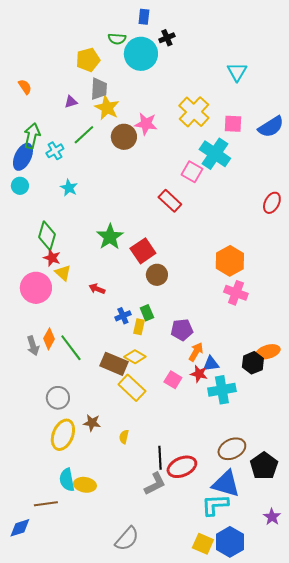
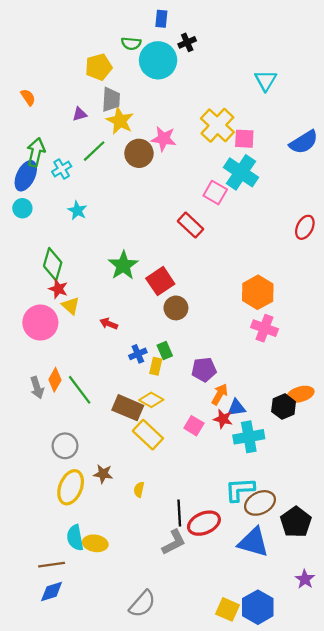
pink square: (233, 124) -> (244, 139), moved
cyan L-shape: (215, 505) -> (240, 490), moved
blue diamond: (20, 528) -> (52, 592), moved

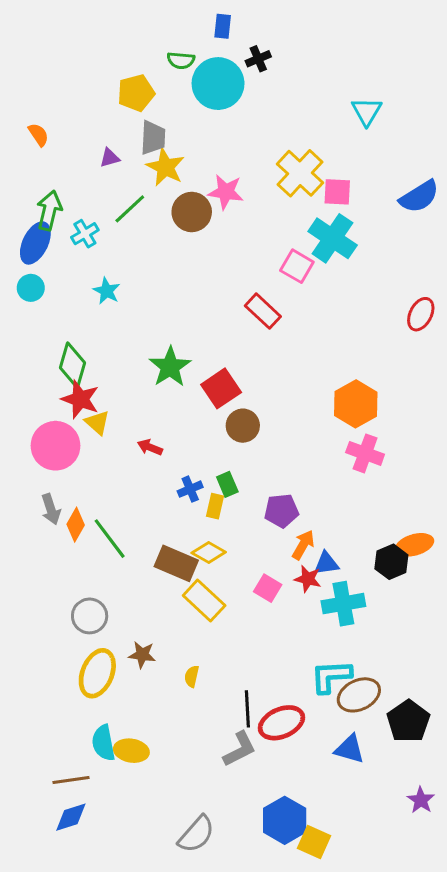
red star: (58, 289) -> (80, 399), size x1.4
gray arrow: (37, 388) -> (51, 509), moved
blue triangle: (253, 542) -> (350, 749), size x0.7
blue hexagon: (258, 607) -> (285, 820), moved

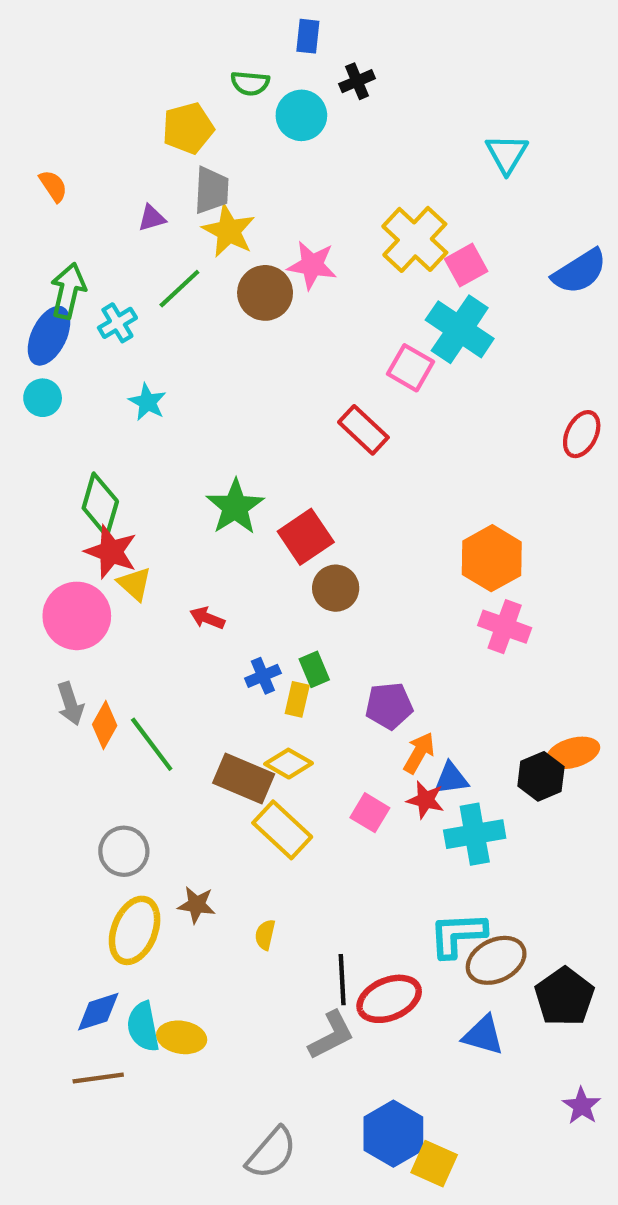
cyan circle: (218, 84) -> (301, 115), size x0.7
pink square: (337, 192) -> (466, 265), turned -32
blue diamond: (71, 817) -> (98, 1012), moved

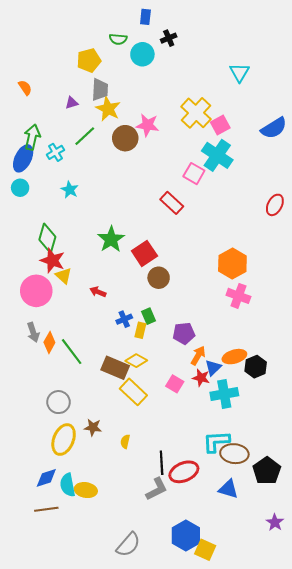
orange ellipse: (573, 753) -> (234, 357), moved
blue triangle: (451, 779) -> (213, 368), turned -36
brown ellipse: (496, 960) -> (234, 454), turned 32

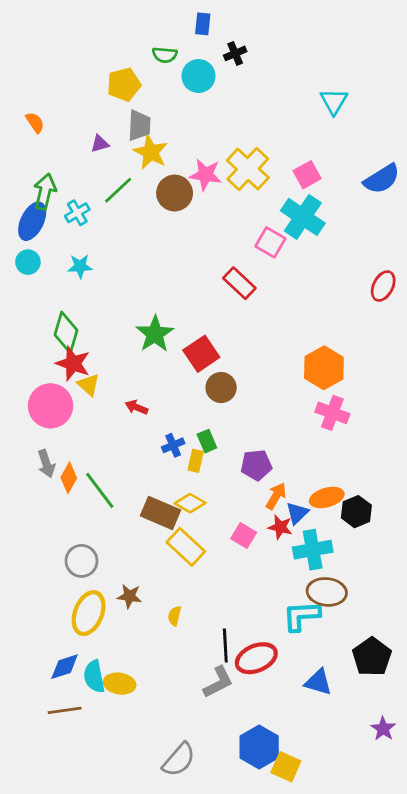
yellow cross: (196, 113) -> (248, 169), moved
cyan star: (70, 190) -> (80, 266), moved, turned -30
brown ellipse: (234, 454) -> (327, 592), moved

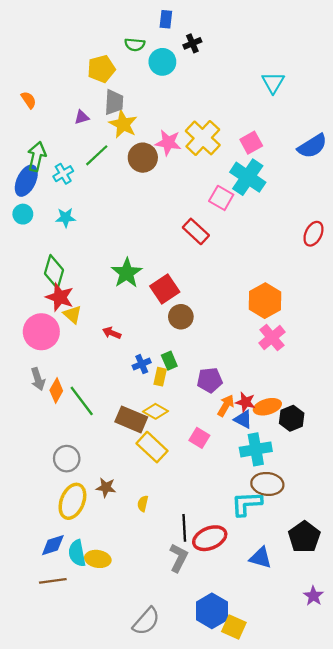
pink cross: (332, 413) -> (272, 338), turned 30
blue triangle: (297, 513) -> (243, 419), turned -48
red star: (280, 527) -> (245, 402), moved
gray L-shape: (218, 682) -> (179, 558), turned -36

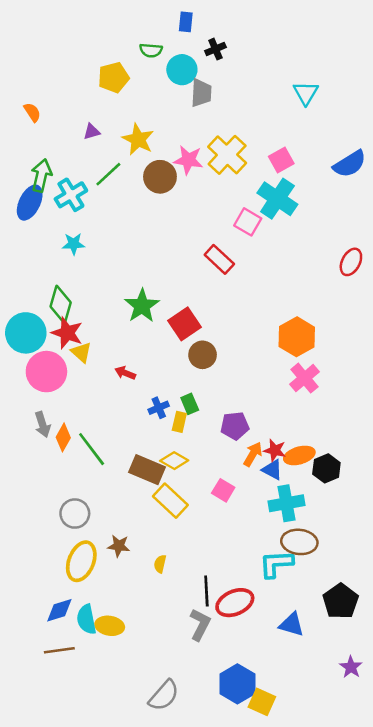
gray trapezoid: (114, 102) -> (201, 93), moved
cyan cross: (63, 174) -> (71, 195), size x1.4
cyan circle: (23, 214) -> (26, 333), moved, size x1.8

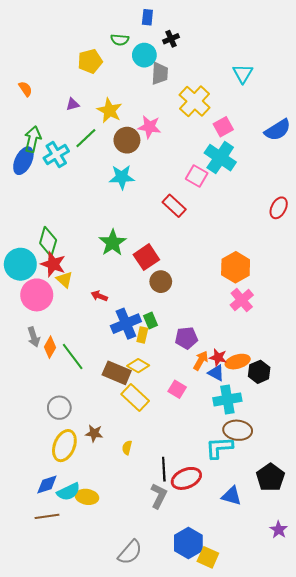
yellow cross: (227, 155) -> (195, 101), moved
cyan star: (74, 244) -> (122, 177), moved, size x1.4
blue cross: (159, 408) -> (126, 324), size x1.8
cyan semicircle: (86, 619) -> (69, 492), turned -105

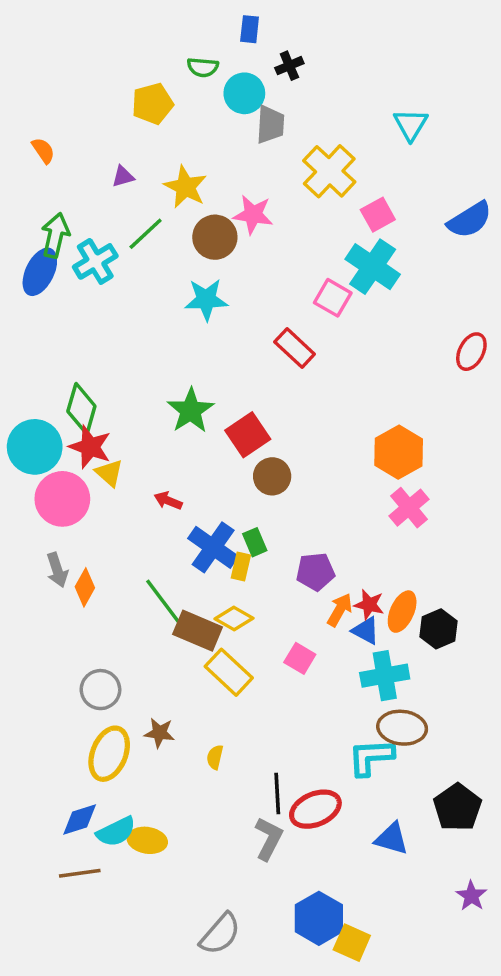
blue cross: (126, 324) -> (213, 547), turned -32
green line: (73, 356) -> (163, 601), moved
orange ellipse: (238, 362) -> (402, 612), turned -50

